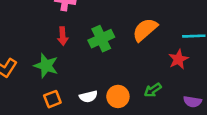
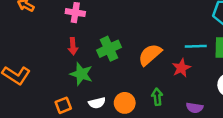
orange semicircle: (145, 30) -> (150, 55), moved
green star: (46, 66) -> (81, 74), moved
green arrow: (153, 90) -> (157, 97), turned 119

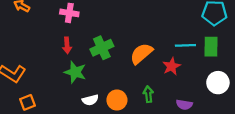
orange square: (63, 105) -> (28, 102), moved

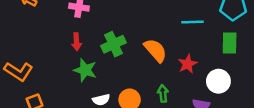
cyan line: (185, 45) -> (193, 22), moved
orange semicircle: (141, 54) -> (155, 50), turned 90
white circle: (218, 83) -> (218, 81), moved

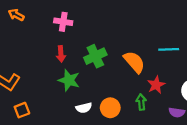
cyan line: (193, 22) -> (169, 49), moved
red star: (188, 64) -> (156, 85), moved

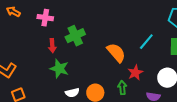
pink cross: (63, 22) -> (45, 18), moved
cyan line: (169, 49) -> (146, 42), turned -48
green cross: (95, 56) -> (75, 36), moved

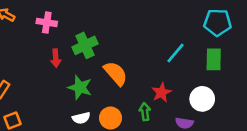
orange semicircle: (116, 53) -> (116, 73), moved
green star: (59, 69) -> (80, 87), moved

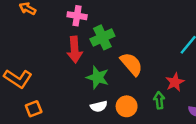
pink cross: (47, 22) -> (77, 16), moved
red arrow: (56, 58) -> (75, 50), size x1.5

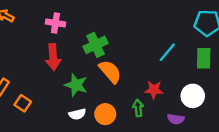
green cross: (102, 37) -> (96, 45), moved
red star: (175, 82) -> (154, 90), turned 30
orange square: (34, 109) -> (23, 103), moved, turned -35

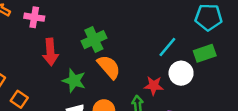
pink cross: (55, 23) -> (34, 17), moved
green rectangle: (204, 58) -> (205, 53), turned 70
white circle: (193, 96) -> (181, 73), moved

